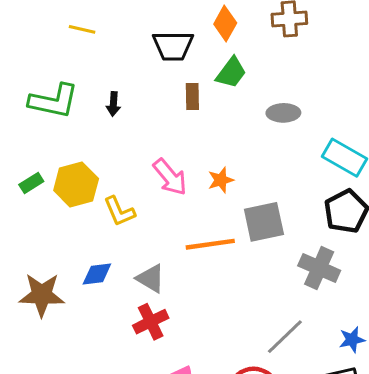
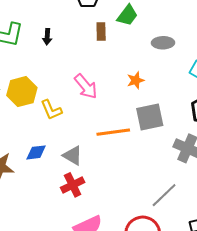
orange star: (221, 180) -> (136, 80), moved

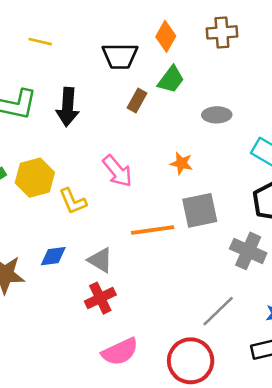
brown rectangle: (101, 32) -> (137, 100), turned 30
black arrow: (47, 37) -> (68, 107), size x1.8
orange star: (136, 80) -> (181, 163), turned 30

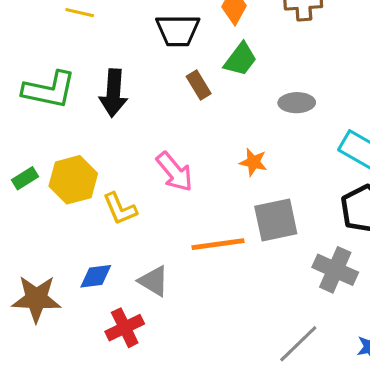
brown rectangle: (137, 100) -> (199, 85), turned -60
red cross: (100, 298) -> (125, 328), moved

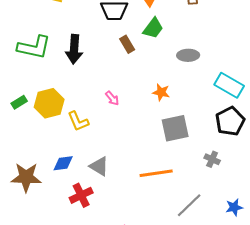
pink arrow: (175, 172) -> (112, 98), size x0.6
orange line: (218, 244) -> (156, 173), moved
gray cross: (335, 270) -> (212, 159), size x0.6

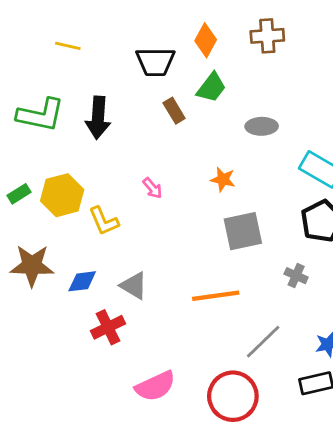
brown star: (26, 177) -> (32, 266), moved

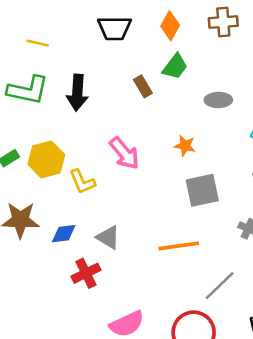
yellow line: (68, 46) -> (38, 43), moved
black trapezoid: (155, 62) -> (114, 28), moved
pink arrow: (153, 188) -> (124, 153), size x1.8

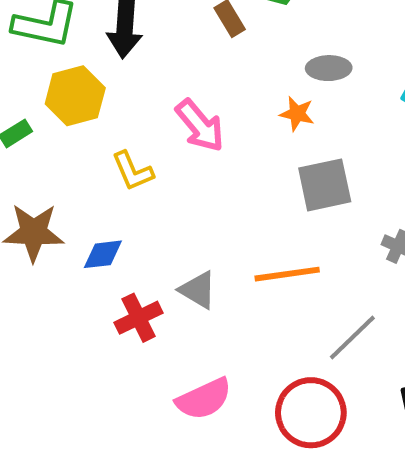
gray ellipse: (218, 100) -> (329, 68), moved
yellow hexagon: (46, 159) -> (75, 96), moved
gray triangle: (108, 237) -> (198, 290), moved

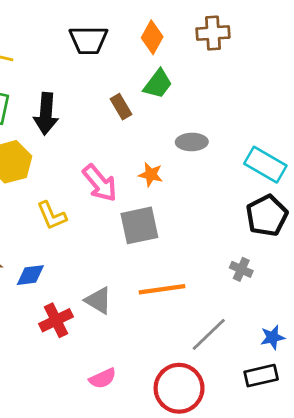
orange star: (297, 114) -> (151, 175), moved
gray square: (325, 185) -> (139, 225), moved
pink semicircle: (204, 399) -> (103, 378), size x0.7

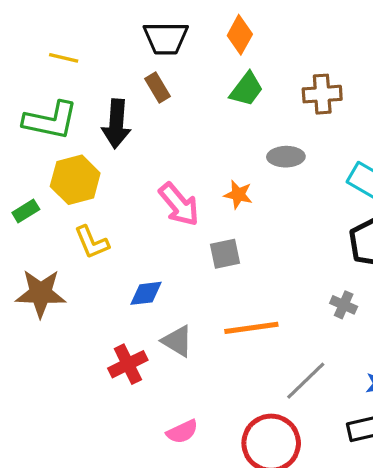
brown cross: (213, 33) -> (322, 94), moved
brown rectangle: (121, 107) -> (158, 88), moved
yellow L-shape: (52, 216) -> (92, 242), moved
gray square: (139, 225) -> (225, 254), size x0.7
blue diamond: (30, 275) -> (146, 293), moved

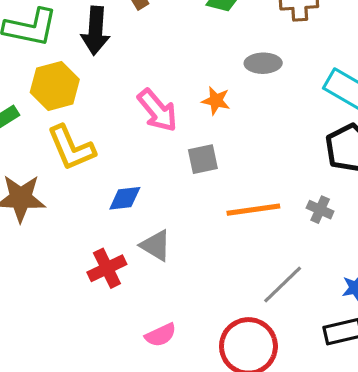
yellow L-shape: (92, 242) -> (71, 148), size x1.4
orange line: (251, 328) -> (253, 210), moved

